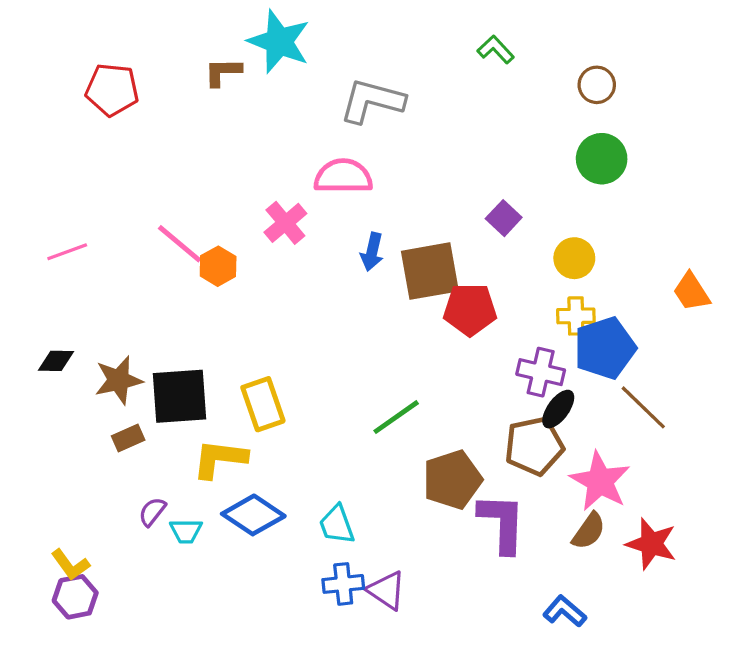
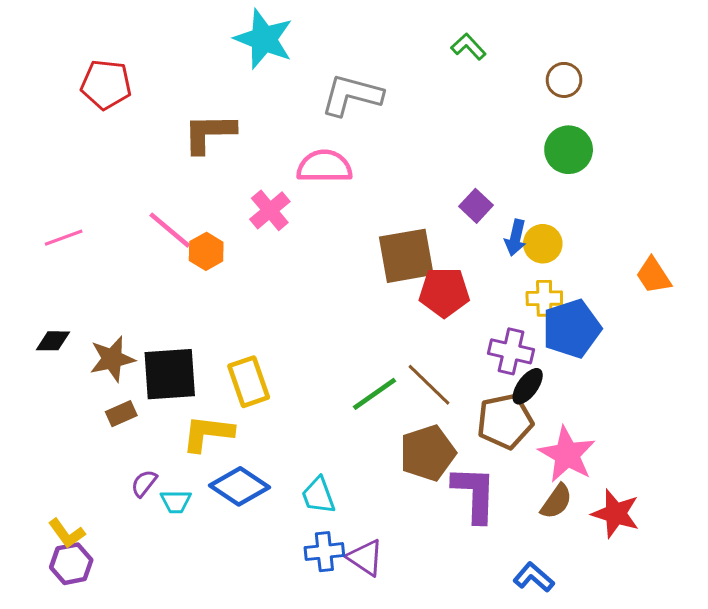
brown L-shape: (223, 72) -> (209, 133), moved, size x1.5
blue arrow: (372, 252) -> (515, 238), moved
brown line: (643, 407) -> (429, 385), moved

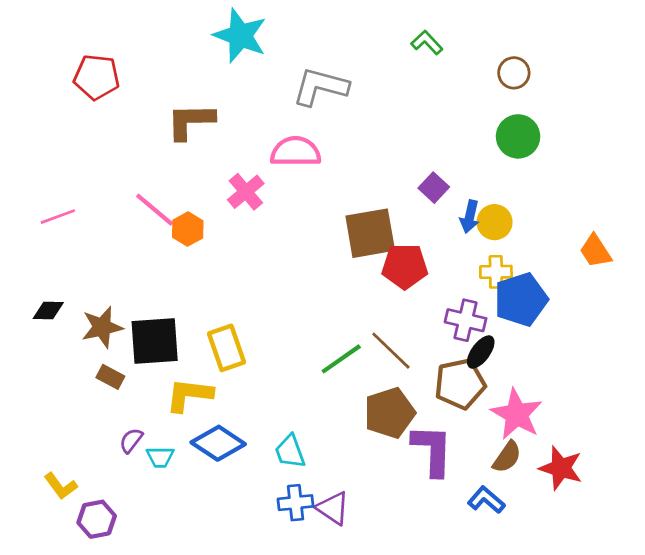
brown rectangle: (121, 414) -> (110, 377), turned 52
purple hexagon: (71, 564) -> (97, 519), moved
blue L-shape: (534, 577) -> (486, 500), moved

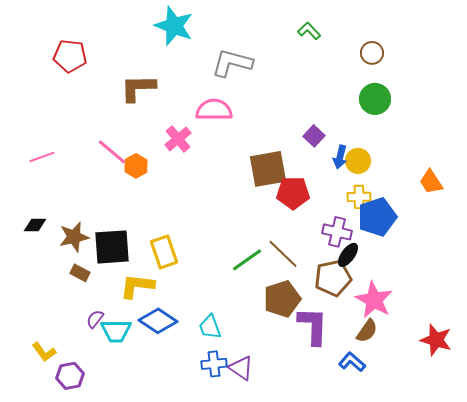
cyan trapezoid: (160, 457) -> (116, 331), size x1.5
red star: (561, 468) -> (436, 340), moved

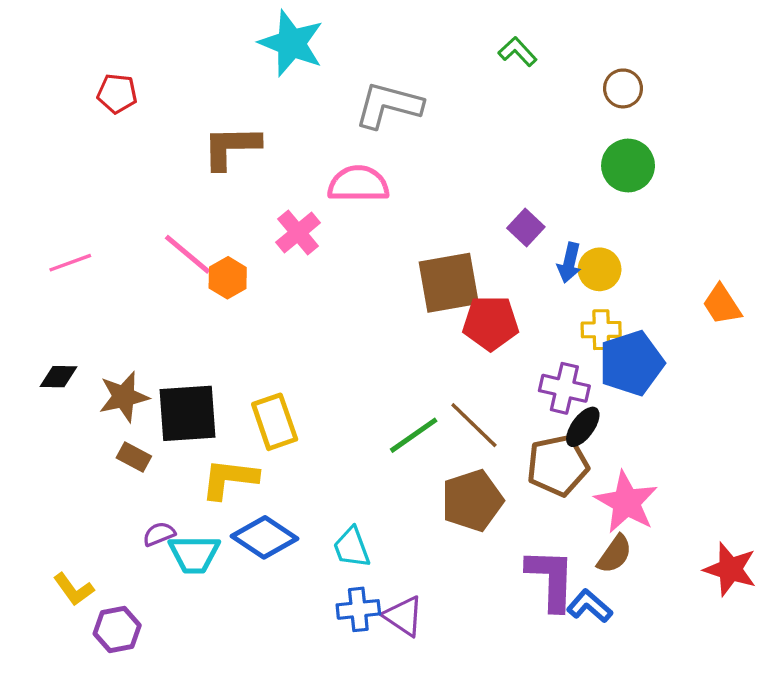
red pentagon: (70, 56) -> (117, 93), size x0.7
purple semicircle: (95, 319) -> (159, 534), turned 30
purple L-shape: (313, 326) -> (551, 579), moved

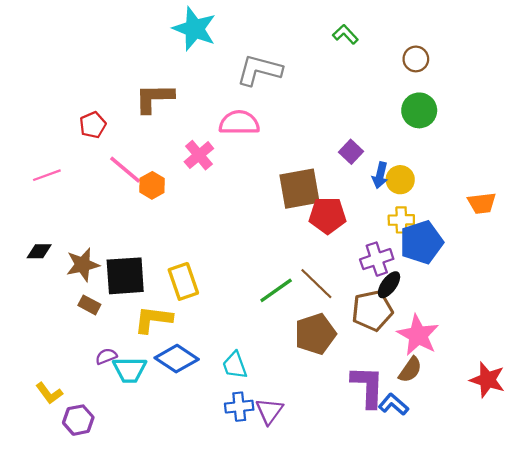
red pentagon: (117, 93) -> (93, 125), moved, turned -30
orange trapezoid: (722, 305) -> (482, 203), turned -64
purple cross: (564, 388) -> (377, 259), turned -32
purple triangle: (404, 616) -> (269, 411), turned 32

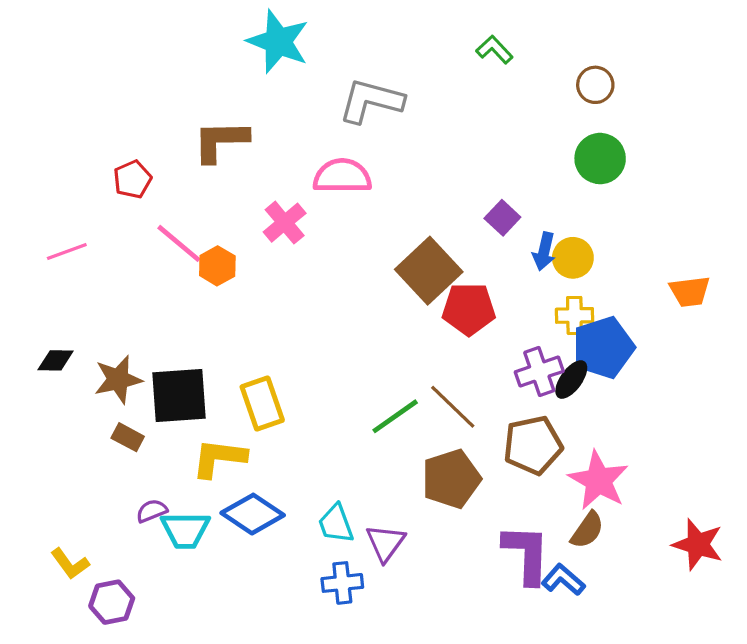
brown square: (300, 189) -> (429, 271), turned -33
black ellipse: (389, 285) -> (571, 380), moved
purple triangle: (269, 411) -> (386, 543), moved

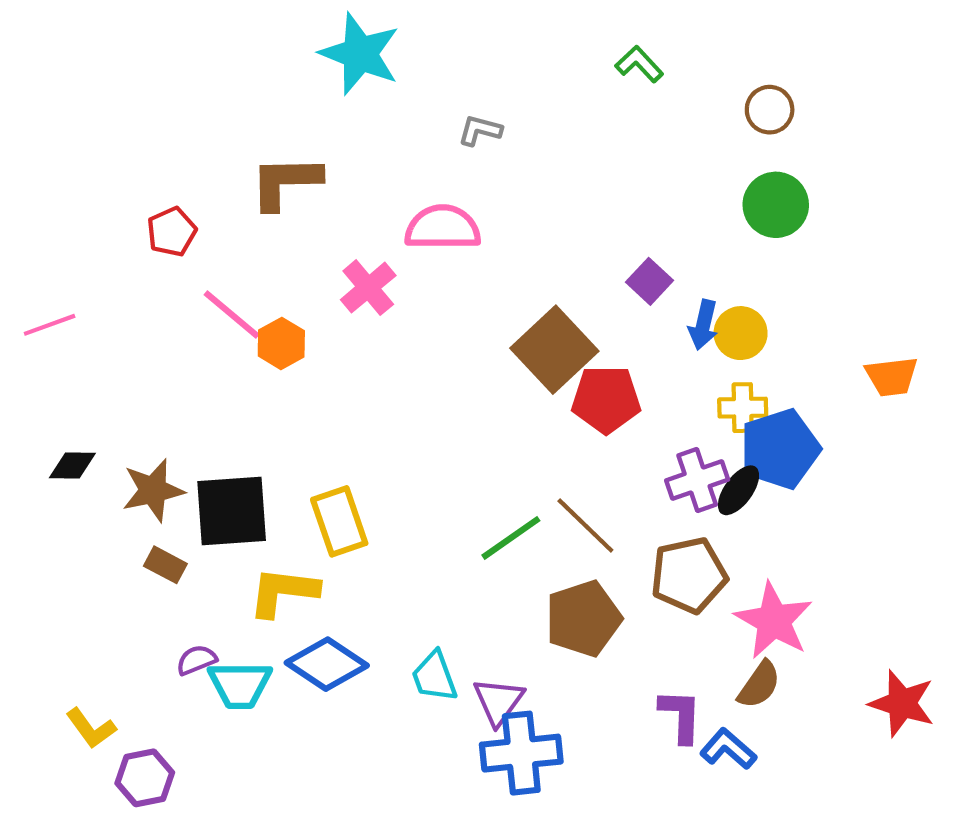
gray L-shape: (371, 101) -> (480, 130), size x0.5
pink line: (67, 251) -> (50, 325), moved
purple L-shape: (526, 554) -> (681, 716), size x0.7
blue cross: (342, 583) -> (521, 753), moved, size x1.5

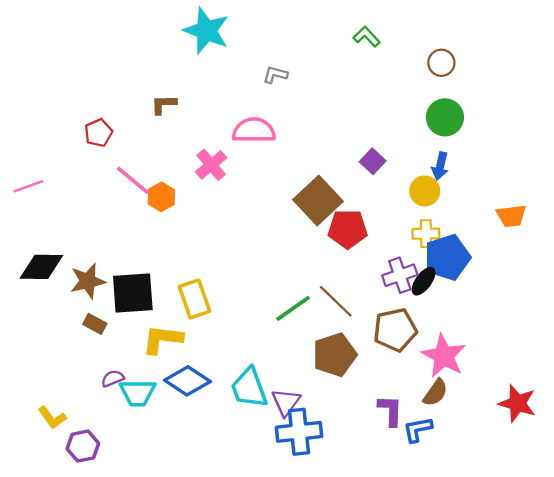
brown L-shape: (285, 182) -> (164, 104), size x0.6
blue arrow: (703, 325) -> (440, 166), moved
black diamond: (72, 465) -> (41, 267), size x1.6
cyan trapezoid: (434, 677) -> (249, 388), size x1.4
blue L-shape: (728, 749) -> (418, 429), turned -52

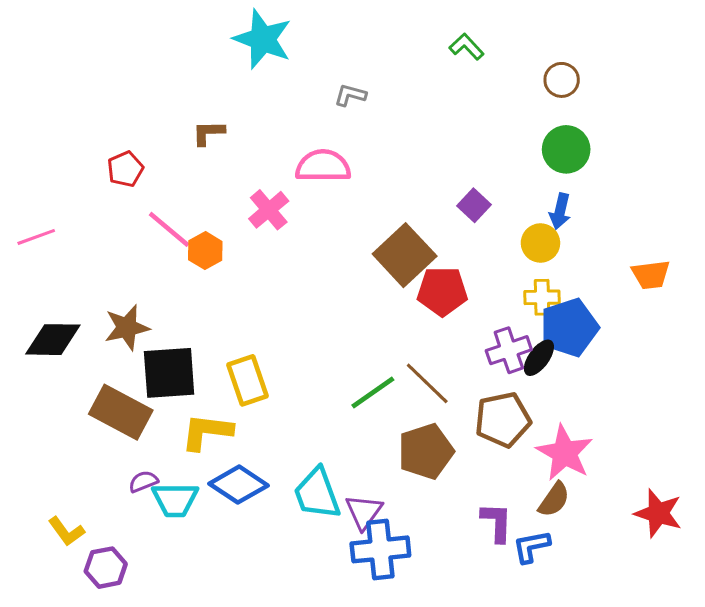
brown star: (88, 281) -> (127, 328), moved
brown rectangle: (95, 324) -> (121, 412), size x2.0

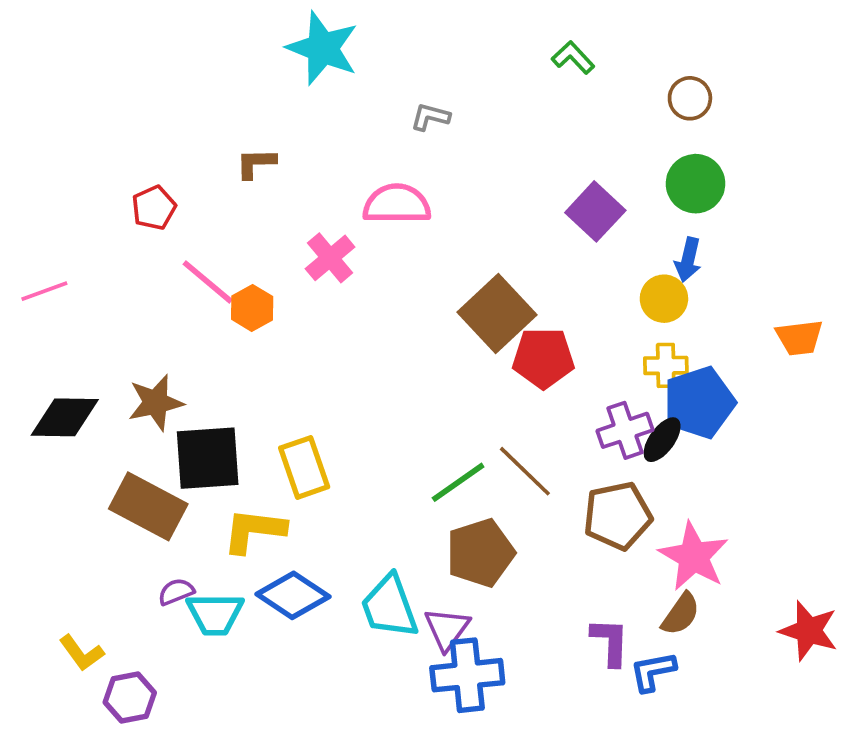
purple square: (474, 205) -> (595, 211), moved, size x1.4
brown pentagon: (426, 451) -> (480, 553), moved

